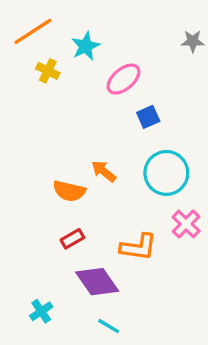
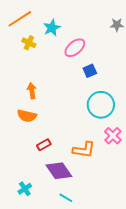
orange arrow: (104, 171) -> (32, 91), moved, turned 42
orange semicircle: (69, 191) -> (27, 116), moved

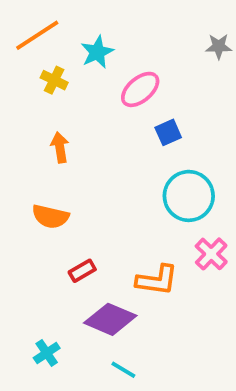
orange arrow: (32, 91) -> (60, 147), moved
purple diamond: (59, 171) -> (110, 319), turned -32

